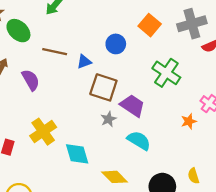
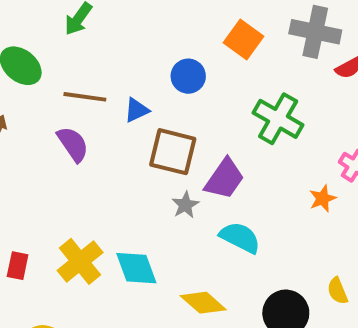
gray cross: (192, 24) -> (315, 32), turned 32
purple semicircle: (31, 80) -> (73, 144), moved
purple trapezoid: (132, 106) -> (225, 179), turned 95
yellow cross: (43, 132) -> (80, 261), moved

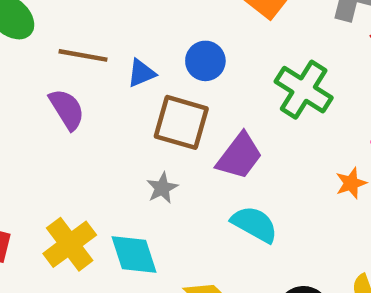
blue circle: (188, 76) -> (205, 61), moved
gray star: (185, 205) -> (162, 188), moved

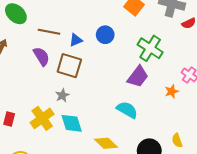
brown square: (181, 122) -> (69, 66), moved
purple trapezoid: (239, 156) -> (138, 77), moved
gray star: (162, 188) -> (62, 95), moved

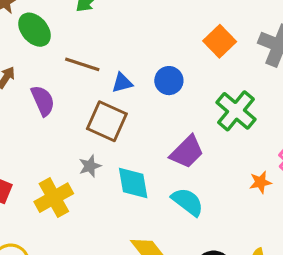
purple semicircle: (41, 56) -> (43, 101), moved
purple trapezoid: (138, 77) -> (187, 152), moved
cyan diamond: (72, 123) -> (133, 183), moved

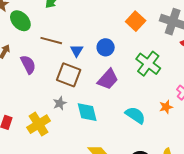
blue triangle: (122, 83) -> (77, 51), turned -40
purple trapezoid: (187, 152) -> (108, 79), moved
cyan semicircle: (188, 202) -> (135, 115), moved

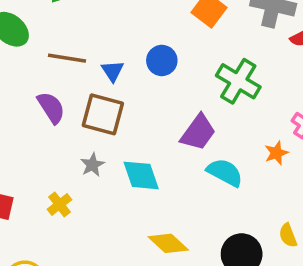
purple semicircle: (28, 64) -> (51, 108), moved
purple trapezoid: (108, 79) -> (198, 132), moved
yellow cross: (39, 124) -> (59, 204), size x0.6

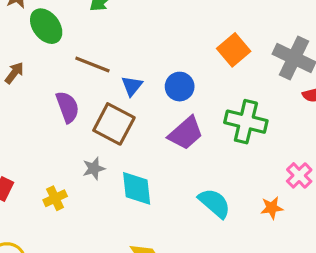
green cross: (238, 81) -> (246, 122), turned -30
purple trapezoid: (198, 132) -> (186, 133), moved
orange star: (276, 153) -> (272, 208), moved

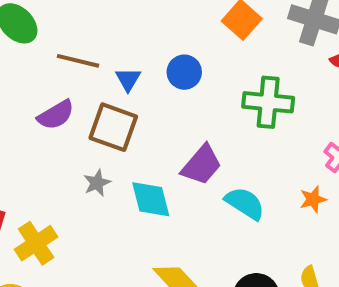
purple semicircle: (68, 107) -> (56, 115), turned 88
purple trapezoid: (186, 133) -> (202, 165), moved
yellow cross: (55, 198) -> (36, 243), moved, size x1.5

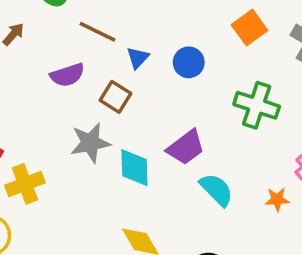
brown square: (113, 127) -> (115, 97), size x0.7
gray star: (97, 183) -> (90, 143), size x1.6

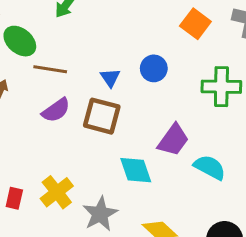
brown line: (97, 32) -> (50, 69), moved
brown square: (115, 97) -> (102, 116), size x1.4
gray star: (90, 143) -> (100, 214), moved
yellow cross: (25, 184) -> (57, 192), moved

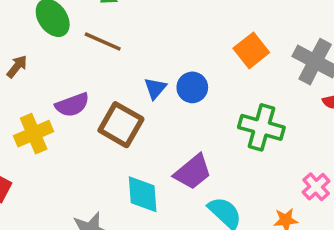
brown line: (50, 69) -> (103, 42), moved
blue triangle: (110, 78) -> (155, 88), moved
yellow cross: (57, 192) -> (34, 134), moved

